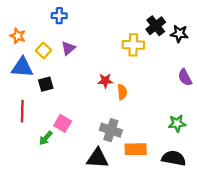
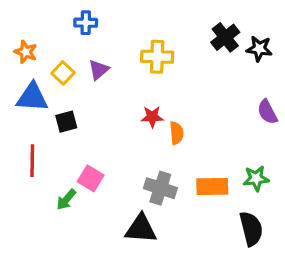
yellow cross: (133, 45) -> (157, 57), moved
orange rectangle: (136, 149) -> (212, 187), moved
black semicircle: (174, 158) -> (251, 229), turned 65

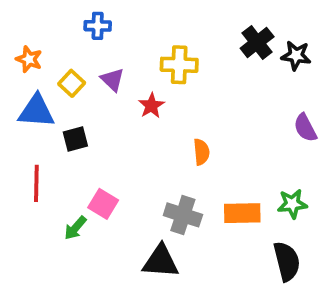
purple triangle: (99, 70) -> (112, 80), turned -35
red star: (152, 117) -> (151, 106), moved, turned -30

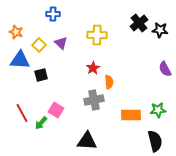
red star: (151, 106) -> (93, 68), moved
red line: (36, 183) -> (22, 113), moved, turned -30
gray cross: (183, 215) -> (94, 100), moved, turned -30

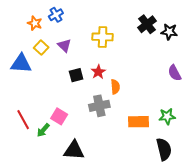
blue cross: (53, 14) -> (56, 15), turned -32
orange star: (16, 32) -> (35, 23), moved
black square: (41, 75) -> (76, 75), moved
black triangle: (87, 141) -> (74, 150), moved

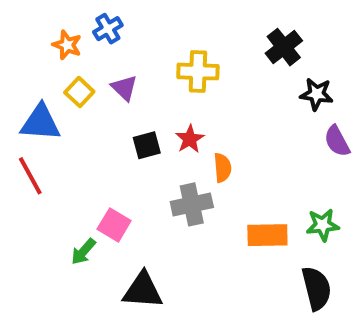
black star: (169, 32) -> (317, 94), moved
red line: (23, 120) -> (30, 176), moved

